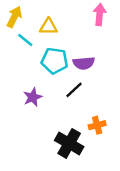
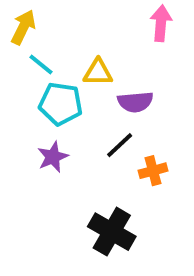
yellow triangle: (48, 27) -> (98, 72), moved
cyan pentagon: (55, 61) -> (61, 104), moved
orange cross: (97, 125) -> (153, 171), moved

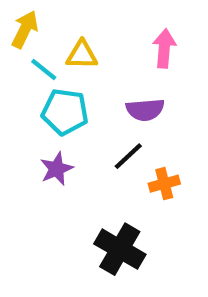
pink arrow: (161, 23) -> (164, 48), moved
yellow triangle: (98, 72) -> (82, 55), moved

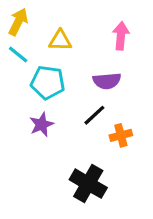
cyan line: (44, 70) -> (18, 54), moved

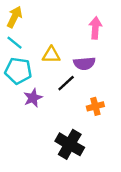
yellow triangle: (60, 40) -> (51, 55), moved
cyan pentagon: (48, 82) -> (18, 71), moved
black line: (94, 115) -> (66, 83), moved

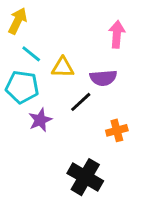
cyan line: (15, 43) -> (31, 54), moved

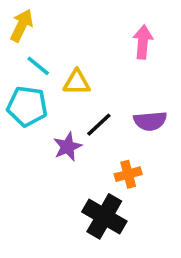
purple semicircle: (103, 78) -> (150, 121), moved
purple star: (40, 120) -> (68, 147), moved
orange cross: (117, 130) -> (128, 174), moved

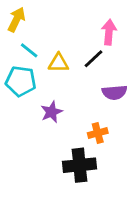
black line: (99, 125) -> (94, 59), moved
black cross: (104, 216) -> (80, 165), turned -36

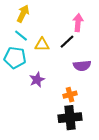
yellow arrow: (16, 20) -> (23, 14), moved
black cross: (80, 165) -> (70, 118), moved

